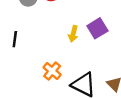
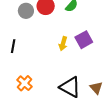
orange cross: (52, 71) -> (24, 83), moved

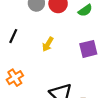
yellow arrow: (63, 44) -> (48, 44), moved

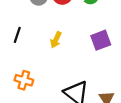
orange cross: (15, 78) -> (24, 80), turned -35

